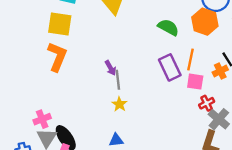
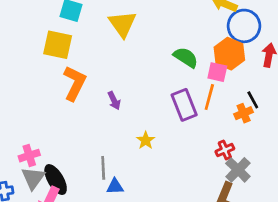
orange L-shape: (57, 57) -> (75, 83), moved
gray line: (118, 80) -> (103, 168), moved
pink square: (195, 82) -> (217, 72), moved
yellow star: (119, 104) -> (146, 140), moved

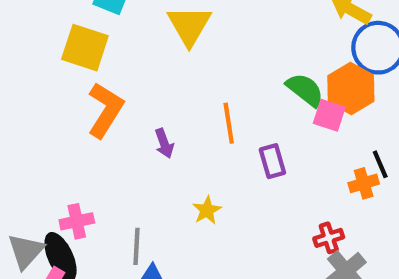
green semicircle: (186, 57) -> (305, 90), moved
orange line: (209, 97) -> (229, 123), moved, turned -30
purple rectangle: (184, 105) -> (272, 161), size x0.7
pink cross: (29, 156) -> (77, 221), moved

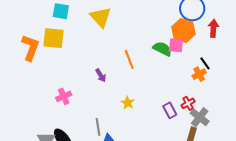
green semicircle: (305, 90) -> (162, 49), moved
orange L-shape: (105, 110) -> (30, 48), moved
purple rectangle: (272, 161) -> (170, 110), moved
pink cross: (77, 221) -> (64, 96), moved

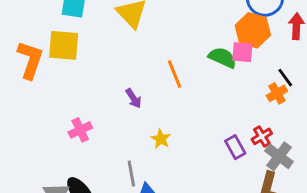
yellow star: (128, 103) -> (161, 139), moved

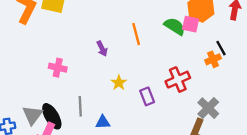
pink cross: (80, 130) -> (58, 68), turned 30
red cross: (262, 136) -> (178, 80), moved, size x1.5
purple rectangle: (235, 147) -> (147, 96), moved
gray line: (131, 173) -> (80, 106), moved

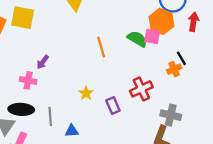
purple arrow: (102, 49) -> (43, 62), moved, turned 64
gray cross: (208, 108) -> (171, 115), turned -30
black ellipse: (52, 116) -> (21, 109), moved, turned -55

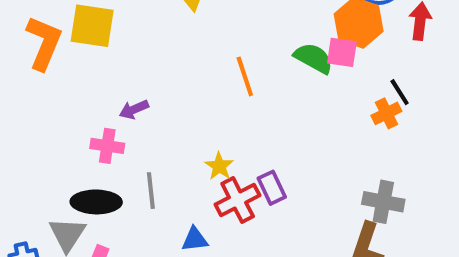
purple arrow: (43, 62) -> (134, 109), turned 32
red cross: (141, 89) -> (238, 200), moved
gray line: (50, 116) -> (151, 191), moved

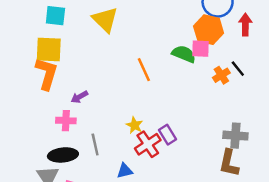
orange L-shape: (44, 43) -> (47, 74), moved
orange cross: (386, 113) -> (221, 75), moved

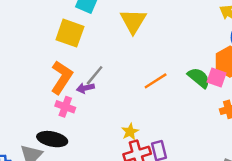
orange line: (144, 70) -> (156, 81), turned 65
orange L-shape: (47, 74) -> (62, 77), moved
gray line: (95, 144) -> (95, 75), moved, turned 35

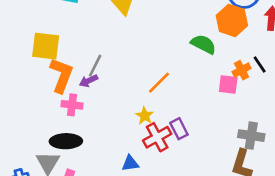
yellow square: (70, 33) -> (46, 46), moved
pink square: (217, 78) -> (228, 85), moved
orange line: (156, 81) -> (159, 83), moved

